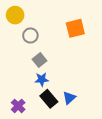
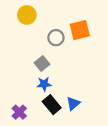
yellow circle: (15, 15) -> (27, 15), moved
gray circle: (30, 36) -> (56, 38), moved

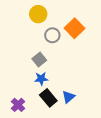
yellow circle: (27, 15) -> (38, 14), moved
orange square: (80, 30) -> (75, 28), turned -30

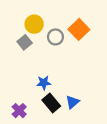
yellow circle: (38, 14) -> (34, 24), moved
gray square: (39, 60) -> (25, 42), moved

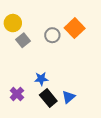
yellow circle: (34, 24) -> (13, 23), moved
purple cross: (19, 111) -> (17, 94), moved

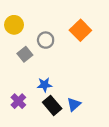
gray circle: (52, 35) -> (46, 40), moved
gray square: (23, 40) -> (25, 54), moved

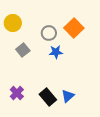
gray circle: (46, 40) -> (49, 33), moved
blue star: (45, 85) -> (56, 52), moved

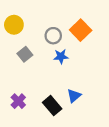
blue triangle: (68, 96) -> (74, 96), moved

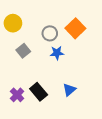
black rectangle: (52, 106) -> (39, 92), moved

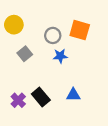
orange square: (75, 28) -> (80, 30), turned -30
blue triangle: (69, 90) -> (73, 95), turned 40

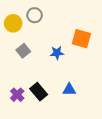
orange square: (80, 30) -> (81, 39), moved
gray circle: (53, 35) -> (35, 15), moved

